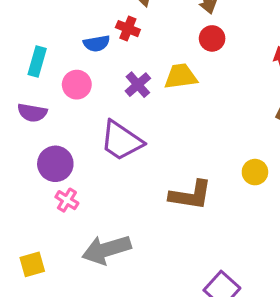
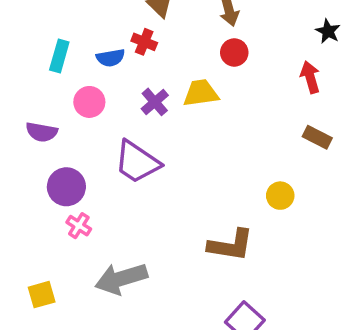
cyan rectangle: (37, 62) -> (59, 56), moved
brown L-shape: (191, 195) -> (231, 245), moved

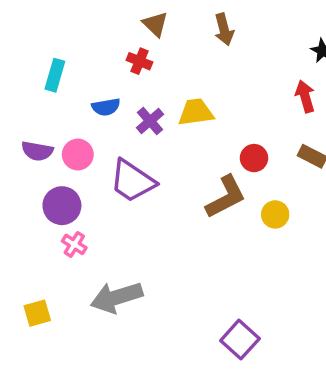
red circle: (234, 52) -> (254, 158), moved
blue semicircle: (111, 58) -> (106, 107), moved
pink circle: (89, 102) -> (78, 155), moved
brown L-shape: (231, 245) -> (226, 197), moved, turned -36

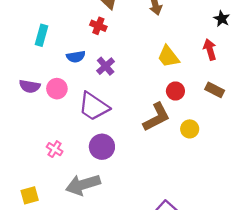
yellow trapezoid: (196, 112) -> (168, 57), moved, turned -120
purple circle: (62, 206) -> (102, 147), moved

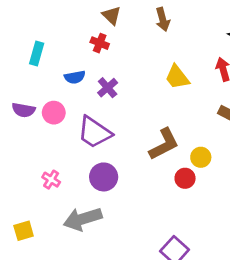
red circle: (175, 91) -> (185, 178), moved

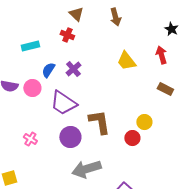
cyan rectangle: (37, 54) -> (30, 46), moved, turned 60
blue semicircle: (75, 77) -> (48, 70), moved, turned 133
brown L-shape: (164, 144) -> (99, 122), moved, turned -72
gray arrow: (83, 219) -> (86, 169), moved

